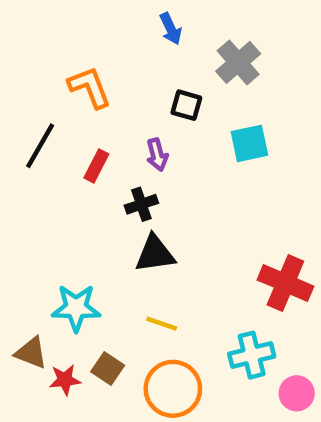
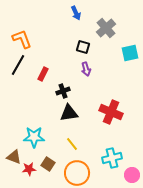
orange L-shape: (90, 87) -> (22, 39), moved
cyan square: (249, 143) -> (130, 53), moved
purple arrow: (157, 155) -> (86, 69), moved
red cross: (285, 283) -> (111, 112), moved
yellow line: (162, 324) -> (72, 144), turned 32

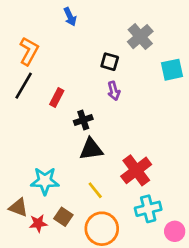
blue arrow: (76, 13) -> (70, 17), moved
orange L-shape: (22, 39) -> (29, 51), turned 50
red cross: (111, 112) -> (136, 170), moved, turned 30

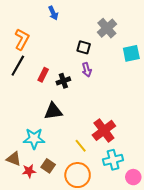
black cross: (83, 120) -> (63, 81), moved
black triangle: (91, 149) -> (53, 111), moved
yellow line: (95, 190) -> (81, 146), moved

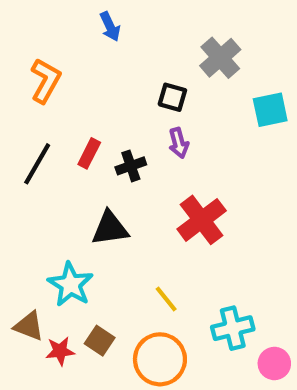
black line: (18, 66) -> (37, 164), moved
red cross: (104, 130) -> (202, 220), moved
cyan star: (34, 139) -> (70, 284), turned 30

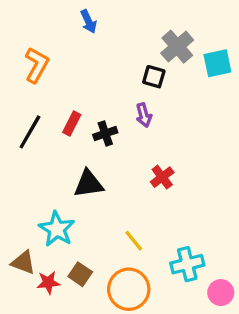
black square: (172, 97) -> (154, 77), moved
cyan square: (270, 110) -> (217, 63), moved
red cross: (202, 220) -> (162, 177), size x0.6

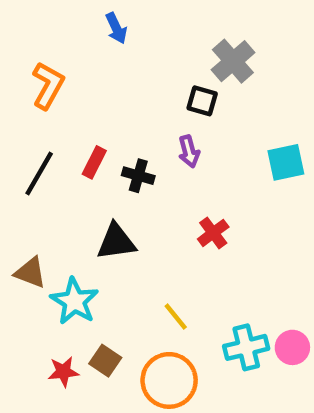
cyan square: (217, 63) -> (286, 162), moved
black cross: (105, 134) -> (138, 176), turned 35
brown triangle: (23, 262) -> (30, 273), moved
pink circle: (221, 293) -> (292, 347), moved

